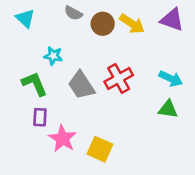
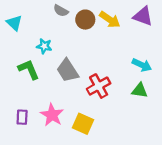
cyan triangle: (25, 18) -> (14, 23), moved
red cross: (119, 78) -> (99, 86), moved
purple rectangle: (40, 117) -> (22, 117), moved

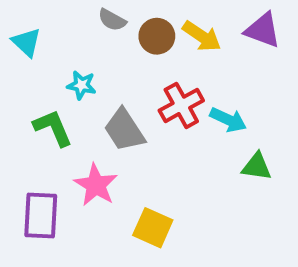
cyan arrow: (142, 65) -> (228, 120), moved
red cross: (99, 86) -> (181, 105), moved
pink star: (52, 115) -> (96, 185), moved
purple rectangle: (22, 117) -> (41, 215), size x1.6

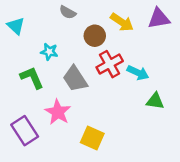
purple triangle: (263, 30) -> (159, 18), turned -30
brown circle: (157, 36) -> (95, 36), moved
purple rectangle: (41, 215) -> (25, 131), turned -36

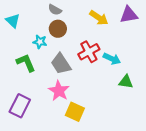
brown circle: (95, 36) -> (58, 29), moved
pink star: (58, 112) -> (59, 91), moved
purple rectangle: (25, 131) -> (20, 106), turned 60

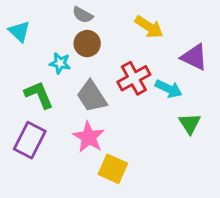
purple triangle: (129, 15) -> (194, 57), moved, turned 36
green triangle: (126, 82) -> (190, 124), turned 49
purple rectangle: (20, 106) -> (30, 140), moved

